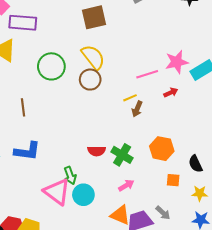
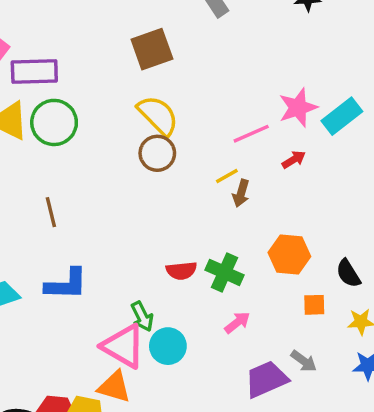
green circle: (51, 66) -> (54, 122), moved
orange triangle: (120, 215) -> (114, 387), moved

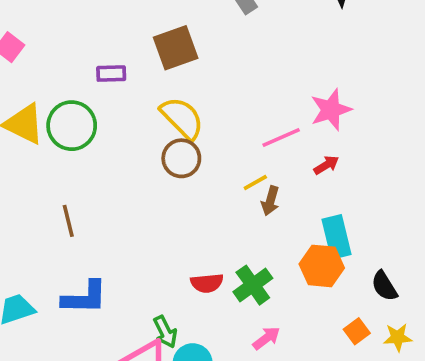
purple rectangle: (34, 72) -> (111, 74), moved, size x0.6
cyan rectangle: (342, 116) -> (337, 237), moved, turned -66
green cross: (225, 272) -> (253, 285), turned 30
orange square: (314, 305) -> (357, 331), moved, turned -35

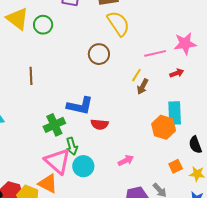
yellow semicircle: (182, 118) -> (118, 23), moved
green circle: (72, 126) -> (43, 25), size x0.7
yellow line: (255, 183) -> (136, 75), turned -40
green cross: (253, 285) -> (54, 125), moved
blue L-shape: (85, 297) -> (80, 106), moved

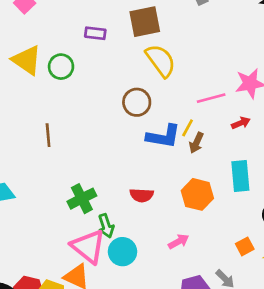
blue L-shape: (80, 106) -> (163, 136), moved
orange hexagon: (164, 127) -> (197, 194), moved

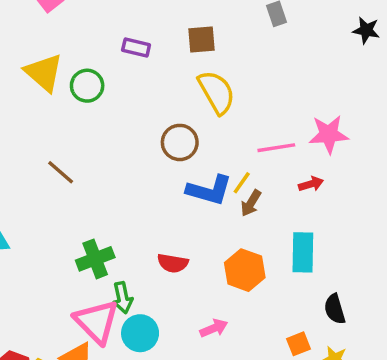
brown square: (145, 22) -> (201, 40), size x0.7
brown line: (48, 135) -> (61, 172), turned -50

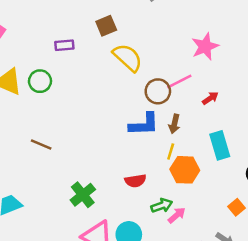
pink star: (329, 134) -> (205, 47), moved
brown circle: (180, 142) -> (158, 91), moved
yellow line: (242, 183) -> (171, 151), moved
green arrow: (123, 298) -> (162, 206), moved, turned -80

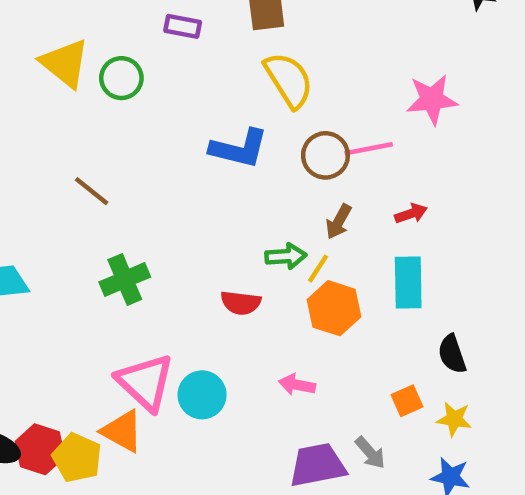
red arrow: (210, 98) -> (411, 214), moved
blue L-shape: (144, 124) -> (239, 149), moved
green cross: (83, 195) -> (125, 279), moved
green arrow: (162, 206) -> (286, 256), moved
pink arrow: (177, 215) -> (297, 385), turned -144

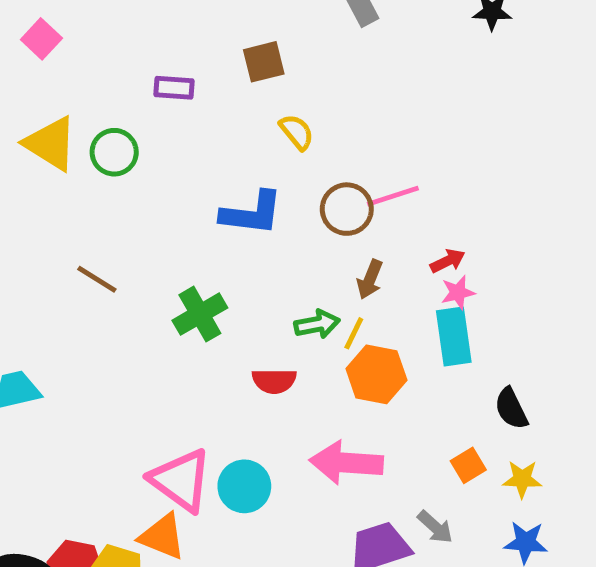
yellow semicircle: (289, 80) -> (297, 132), size x0.6
pink star: (432, 100) -> (458, 292), moved, size x0.6
green cross: (125, 279) -> (200, 314), moved
pink arrow: (297, 385) -> (346, 463), size x1.8

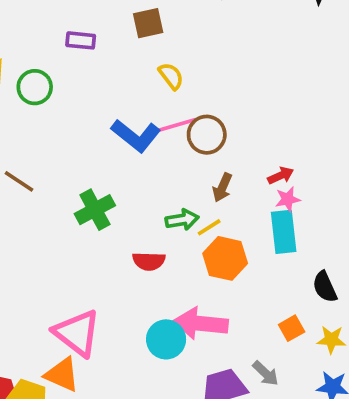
pink line: (393, 196) -> (176, 125), moved
blue L-shape: (252, 213) -> (136, 136), turned 30
yellow line: (354, 333) -> (209, 227), turned 30
cyan circle: (244, 486) -> (166, 339), moved

